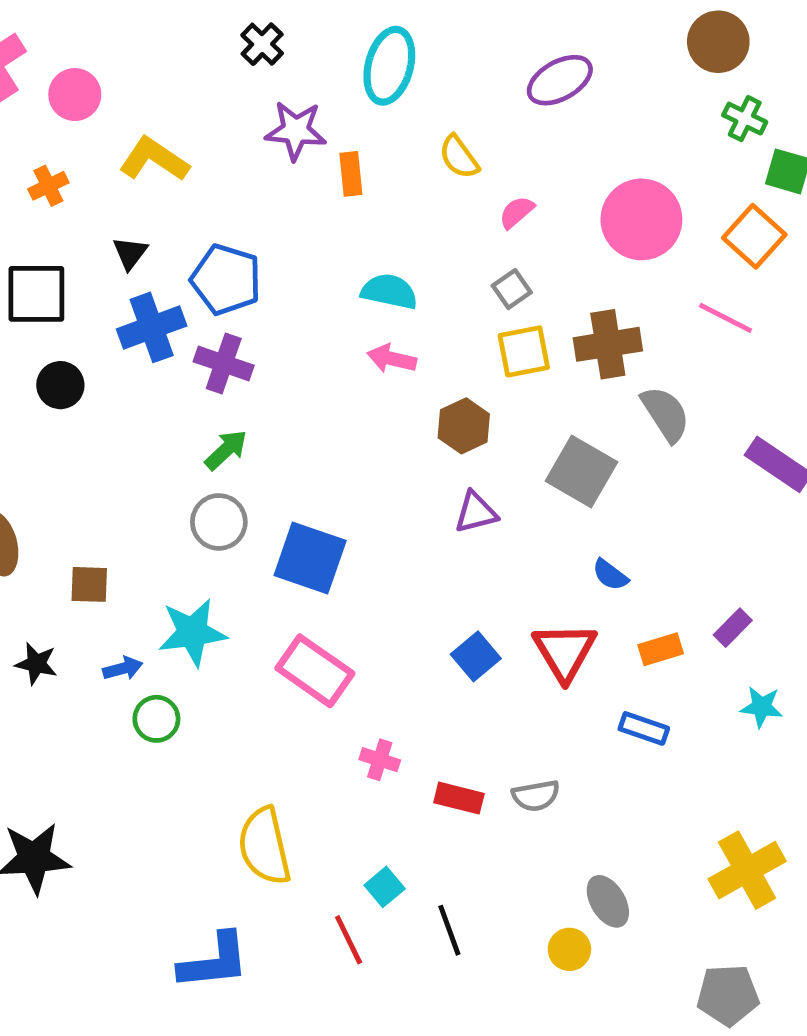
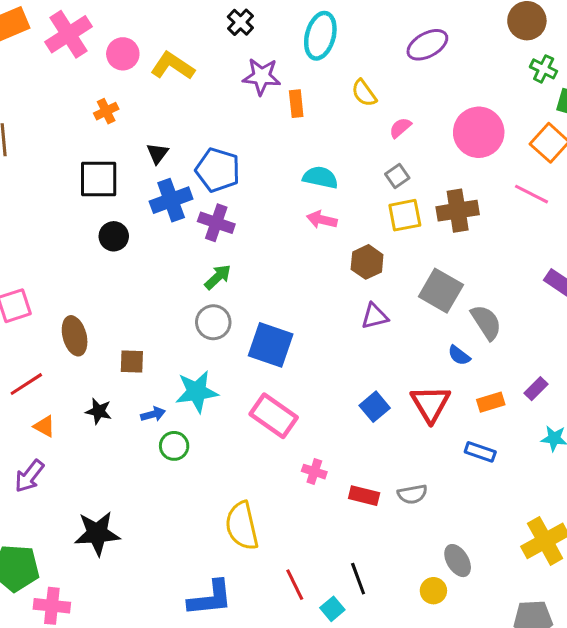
yellow L-shape: (154, 159) -> (173, 66), moved
gray semicircle: (665, 414) -> (486, 322), moved
cyan square: (385, 887) -> (332, 609), moved

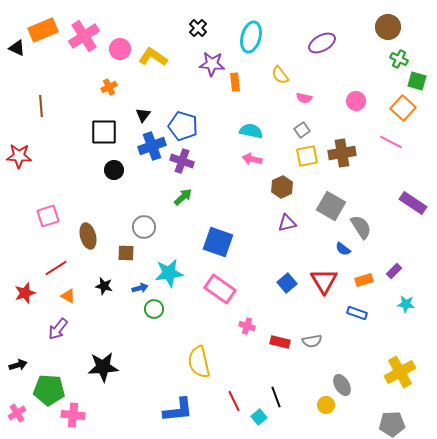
pink semicircle: (400, 128) -> (304, 98), turned -126
pink circle: (479, 132) -> (356, 101), size x0.6
gray circle: (213, 322) -> (144, 227), moved

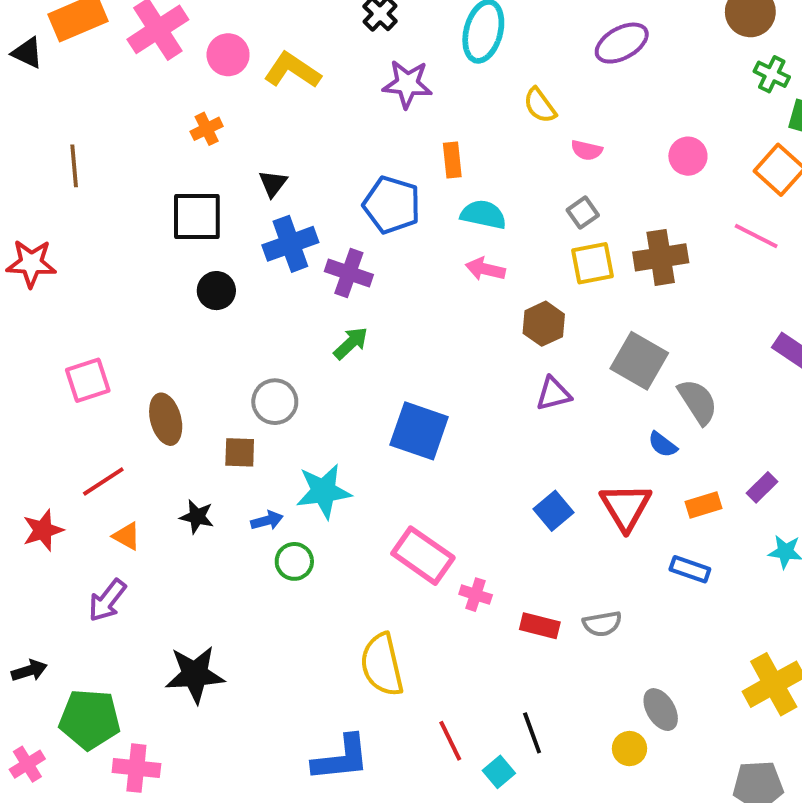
orange rectangle: (235, 82) -> (452, 160), moved
blue pentagon: (183, 126) -> (392, 205), moved
pink rectangle: (220, 289) -> (423, 556), moved

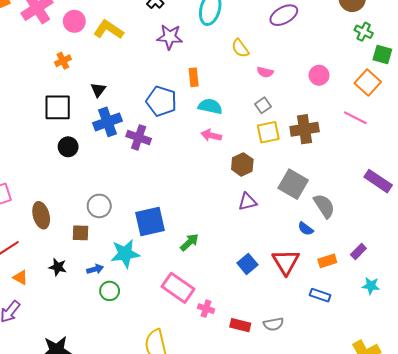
green arrow: (351, 343) -> (189, 242), moved
blue square: (419, 431) -> (150, 221), moved, turned -32

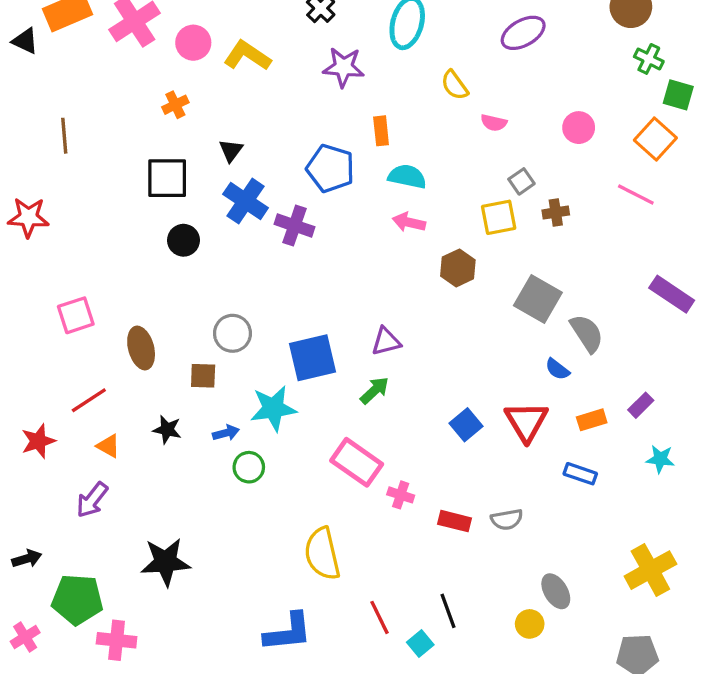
gray square: (263, 105) -> (521, 181), moved
blue cross: (108, 122) -> (246, 201), turned -36
brown cross: (305, 129) -> (556, 212), size x0.6
purple triangle: (247, 202) -> (386, 341), moved

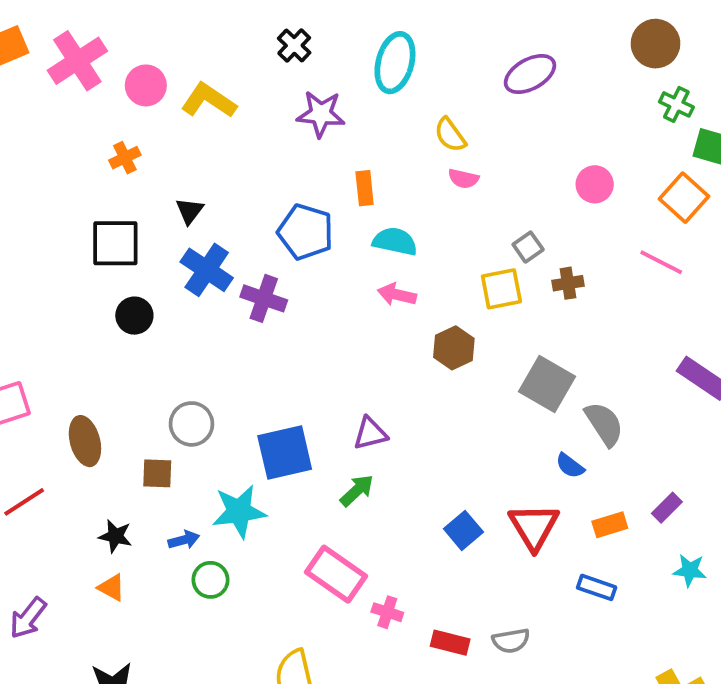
pink semicircle: (494, 123) -> (463, 179), moved
orange triangle: (108, 446) -> (112, 587), moved

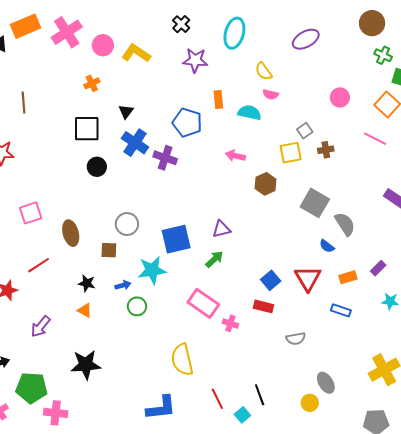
cyan semicircle: (395, 241) -> (249, 113), moved
red rectangle: (450, 643) -> (264, 306), moved

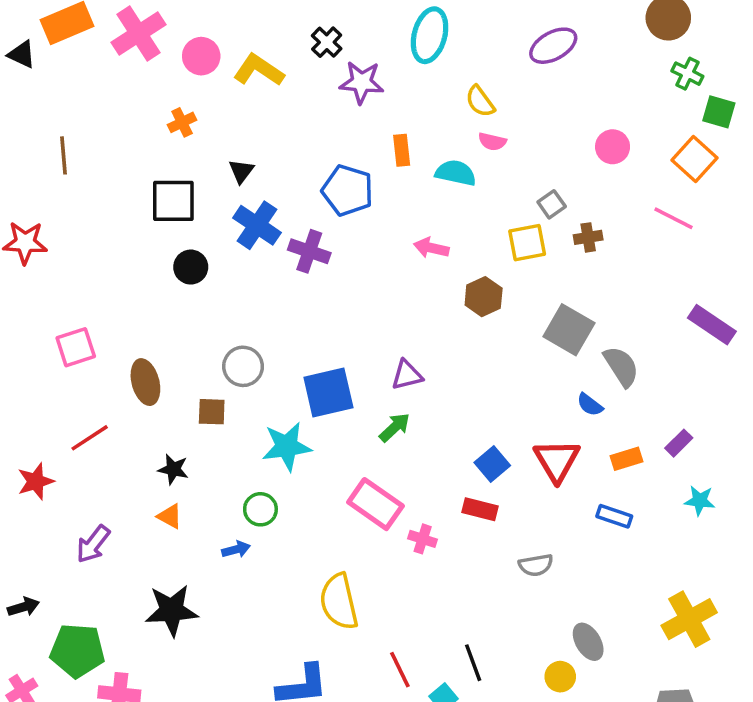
black cross: (181, 24) -> (327, 42), moved
blue arrow: (123, 285) -> (236, 549), moved

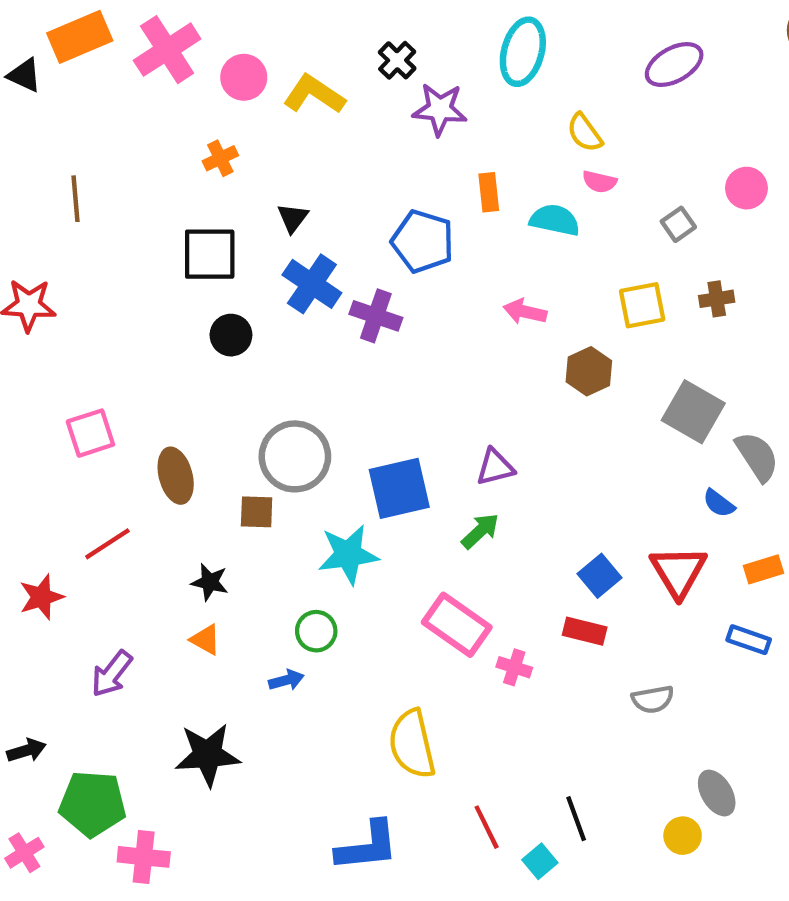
gray square: (552, 204) -> (678, 224), moved
gray circle: (243, 366) -> (295, 456), size x1.4

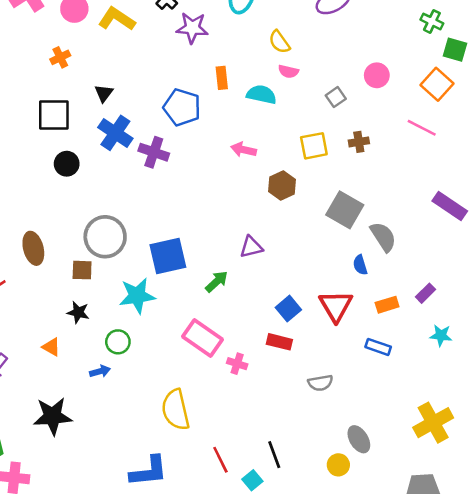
purple triangle: (495, 467) -> (251, 247), moved
blue semicircle: (719, 503) -> (360, 265), turned 36
black star: (210, 582) -> (78, 312), moved

